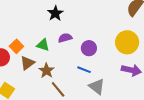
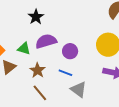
purple semicircle: (65, 38) -> (46, 41), size x1.5
brown star: (46, 71) -> (38, 70), moved

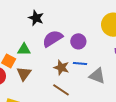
green triangle: (24, 49) -> (24, 49), moved
brown star: (38, 70) -> (61, 68), moved

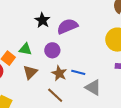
purple semicircle: (53, 39) -> (67, 26), moved
purple circle: (78, 41) -> (52, 50), moved
brown triangle: (24, 74) -> (30, 72), moved

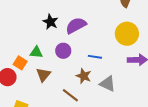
blue line: (78, 72) -> (95, 57), moved
brown star: (59, 73) -> (84, 76), moved

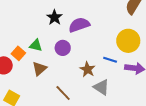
blue line: (95, 57) -> (110, 60), moved
brown star: (84, 76) -> (87, 69), moved

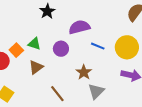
black star: (55, 17) -> (47, 11), moved
blue line: (110, 60) -> (98, 46), moved
gray triangle: (101, 87) -> (96, 91), turned 36

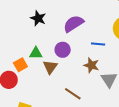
blue line: (98, 46) -> (98, 44), moved
orange square: (16, 50) -> (20, 65), turned 32
brown triangle: (36, 67) -> (50, 67), moved

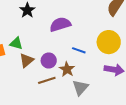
purple circle: (63, 50) -> (49, 61), moved
brown line: (73, 94) -> (47, 80), moved, turned -66

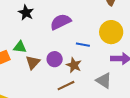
brown line: (47, 80) -> (66, 86), moved
gray triangle: (80, 88) -> (104, 81), moved, turned -30

